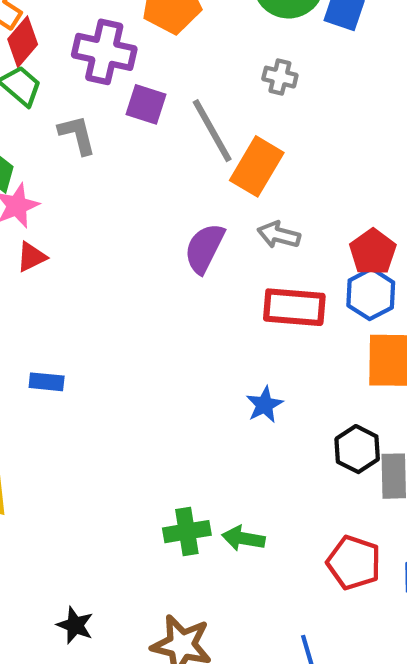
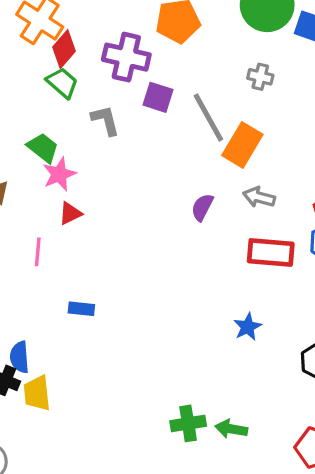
purple semicircle: (204, 248) -> (202, 207), size x0.7

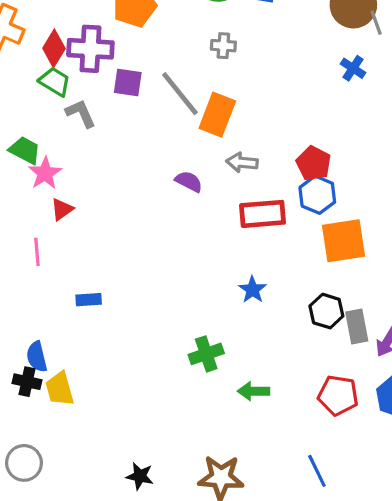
red diamond: (64, 49) -> (54, 48), moved
green trapezoid: (62, 83) -> (55, 82), moved
purple semicircle: (202, 207) -> (189, 181), turned 100
green cross: (188, 423) -> (206, 354), moved

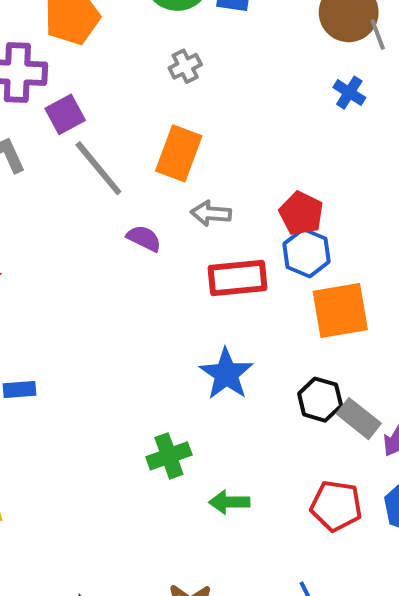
gray cross: (223, 46) -> (185, 66), turned -30
purple square: (128, 82) -> (65, 114), turned -36
gray line: (180, 94) -> (98, 168), moved
blue star: (252, 290) -> (226, 374), size x1.5
gray rectangle: (357, 326) -> (359, 419), turned -40

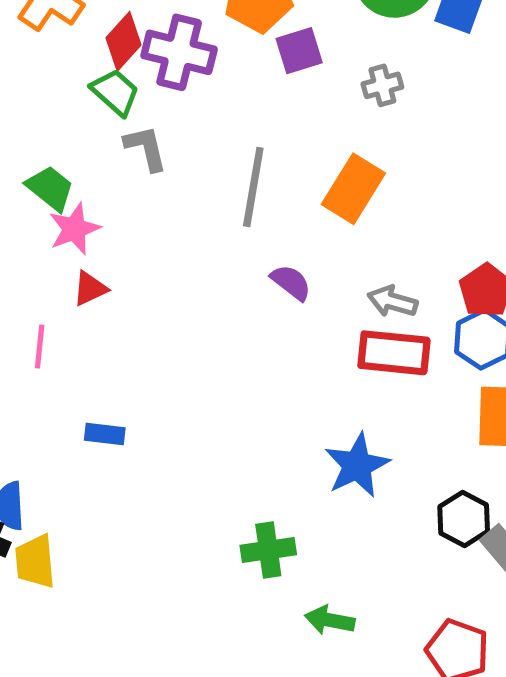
purple square: (65, 114) -> (299, 51), moved
gray line: (98, 168) -> (253, 187), turned 38
gray arrow: (211, 213) -> (392, 301), moved

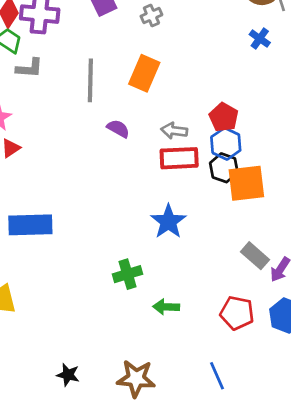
gray L-shape: (146, 148) -> (29, 68), turned 116
blue rectangle: (105, 434) -> (30, 225), size x2.0
black hexagon: (464, 519) -> (224, 168), moved

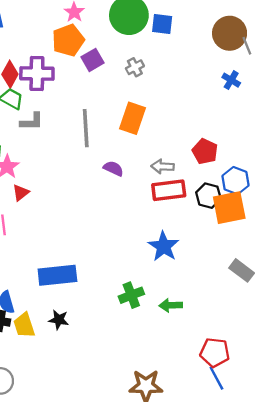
blue hexagon: (226, 144) -> (236, 181), moved
blue rectangle: (30, 225) -> (57, 275), moved
green arrow: (166, 307) -> (171, 305), moved
red pentagon: (237, 313) -> (215, 352), moved
black star: (68, 375) -> (59, 320), moved

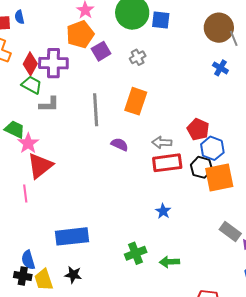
blue hexagon: (236, 181) -> (212, 148), moved
red triangle: (21, 193) -> (40, 166), size x1.8
blue star: (164, 246) -> (163, 211), size x0.6

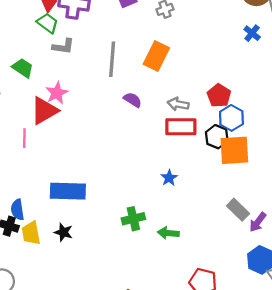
pink star: (28, 143) -> (57, 93), moved

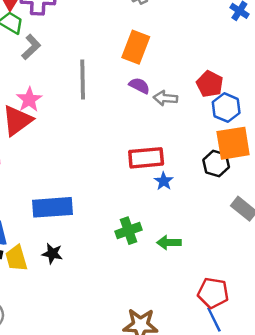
gray L-shape: (63, 46) -> (31, 47), turned -45
gray line: (112, 59) -> (83, 79), moved
purple semicircle: (133, 100) -> (139, 86), moved
red rectangle: (181, 127) -> (146, 158), moved
black hexagon: (217, 137) -> (216, 164), moved

